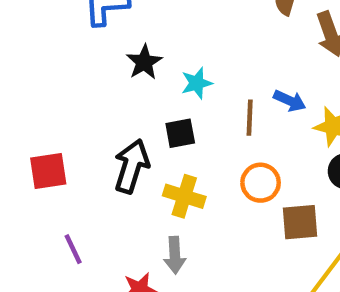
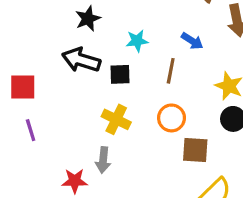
black star: (144, 62) -> (88, 19), moved
blue arrow: (290, 101) -> (192, 41), moved
black arrow: (132, 166) -> (81, 60), moved, turned -99
purple line: (73, 249) -> (31, 130), moved

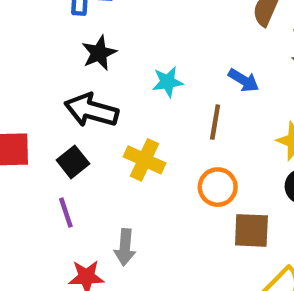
black square: (120, 74) -> (73, 162), moved, turned -35
yellow cross: (116, 119) -> (144, 160), moved
purple line: (31, 130) -> (66, 213), moved

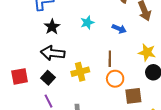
cyan star: (168, 82) -> (87, 23), moved
brown line: (215, 122) -> (110, 59), moved
yellow cross: (144, 160) -> (80, 72), turned -30

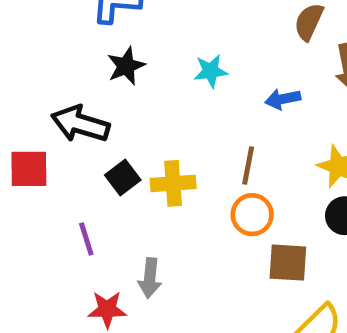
blue arrow: (119, 29) -> (283, 99), turned 136
black arrow: (53, 53) -> (80, 124), moved
black square: (48, 78) -> (123, 178), moved

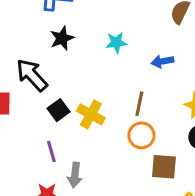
black arrow: (80, 124) -> (32, 75), turned 30
yellow cross: (173, 183) -> (91, 114), turned 32
purple line: (86, 239) -> (51, 151), moved

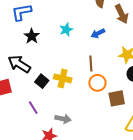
purple line: (51, 151) -> (33, 108), moved
gray arrow: (75, 175) -> (63, 119), turned -70

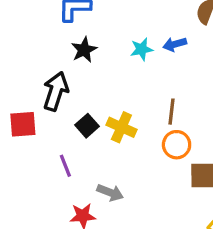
blue arrow: (98, 33) -> (175, 44), moved
black arrow: (19, 64) -> (56, 91), turned 65

